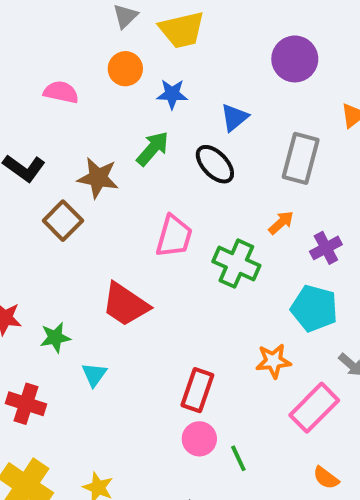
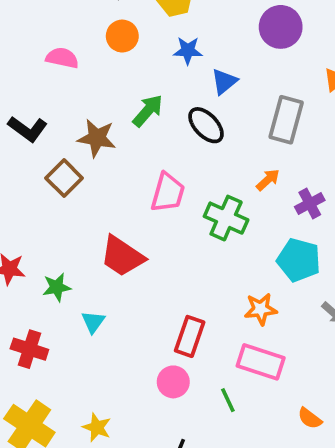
blue star: (172, 94) -> (188, 51), moved
pink rectangle: (314, 408) -> (261, 362), moved, turned 63
pink circle: (199, 439) -> (173, 382), moved

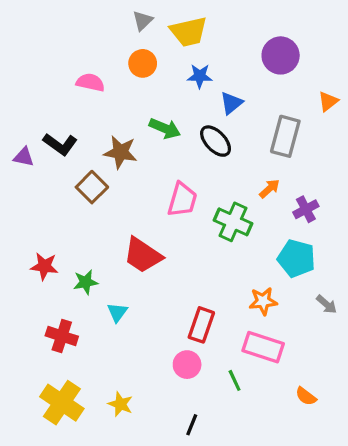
green arrow: (148, 111) -> (165, 128), turned 72

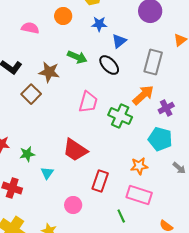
orange arrow: (269, 189) -> (143, 95), size x1.6
red trapezoid: (143, 255) -> (75, 150), moved
pink circle: (187, 365) -> (73, 205), moved

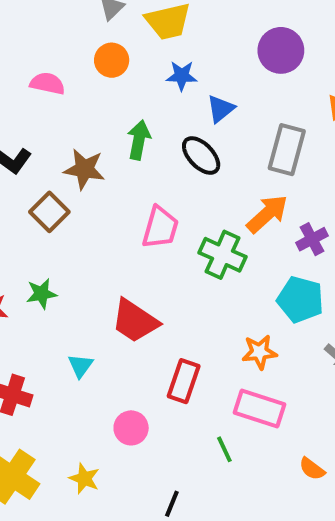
green arrow: (77, 57) -> (139, 140), turned -102
green star: (27, 154) -> (42, 294), moved

